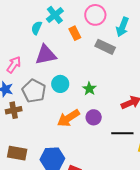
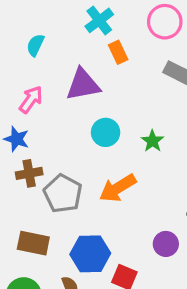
cyan semicircle: (37, 28) -> (35, 45), moved
orange rectangle: (75, 33) -> (118, 52), moved
gray pentagon: (34, 91) -> (63, 194), moved
purple circle: (94, 117) -> (166, 244), moved

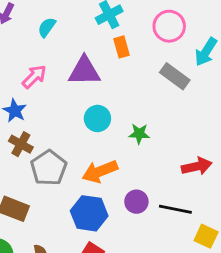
green star: (152, 141) -> (139, 134), turned 30
brown cross: (29, 173) -> (21, 144), turned 30
purple circle: (166, 244) -> (136, 202), moved
blue hexagon: (90, 254) -> (89, 213), moved

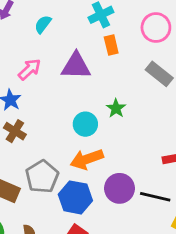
cyan circle: (97, 118) -> (85, 124), moved
green star: (139, 134) -> (116, 108), moved, turned 30
gray pentagon: (49, 168) -> (42, 177), moved
purple circle: (136, 202) -> (119, 188), size x1.4

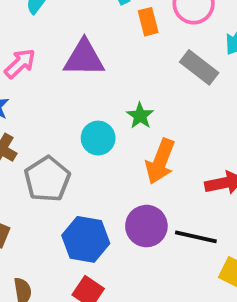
orange rectangle: (111, 45) -> (148, 22), moved
orange arrow: (87, 159) -> (160, 161), moved, turned -48
gray pentagon: (42, 177) -> (47, 179), moved

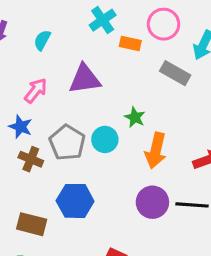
orange rectangle: (148, 22) -> (130, 43), turned -55
gray pentagon: (47, 179) -> (67, 143), moved
blue hexagon: (86, 239) -> (75, 201), moved

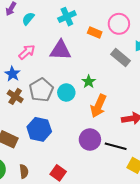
cyan cross: (103, 20) -> (67, 17), moved
cyan semicircle: (42, 40) -> (28, 19), moved

